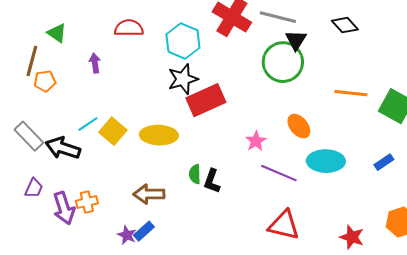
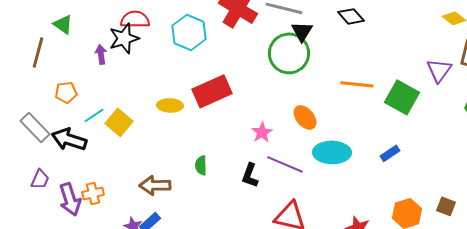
black star: (183, 79) -> (124, 38), moved
orange pentagon: (45, 81) -> (66, 92), moved
yellow ellipse: (159, 135) -> (170, 105), moved, size x0.7
black L-shape: (212, 181) -> (250, 175), moved

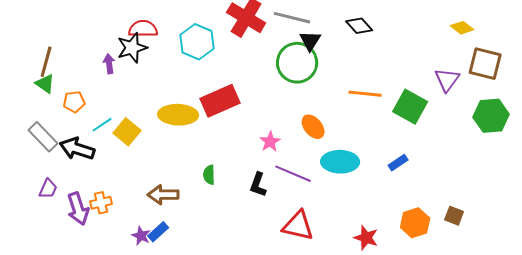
green triangle: (63, 24) -> (45, 84), moved
yellow ellipse: (170, 105) -> (178, 115), size x1.5

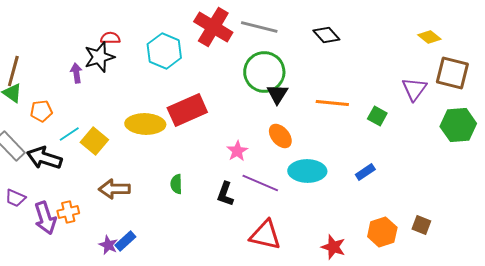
red semicircle: (143, 29) -> (110, 38), size x0.7
black triangle: (310, 41) -> (277, 94), moved
green square: (410, 107) -> (377, 116), size x0.6
purple trapezoid: (48, 189) -> (15, 198), turned 90
brown arrow: (163, 195) -> (114, 189), moved

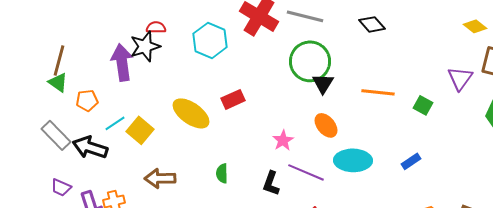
purple arrow: (76, 73) -> (122, 62), size x1.8
red rectangle: (187, 110) -> (233, 99), size x0.6
yellow ellipse: (145, 124) -> (191, 113), turned 33

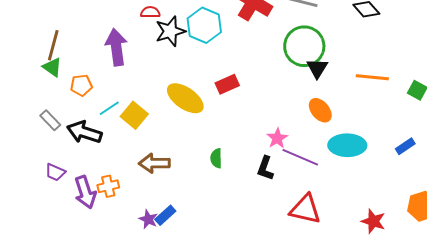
black star: (145, 46) -> (170, 31), moved
gray rectangle: (56, 135) -> (50, 120), size x0.7
pink star: (283, 140) -> (277, 138), moved

